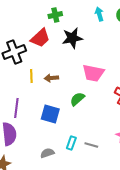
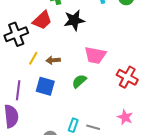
yellow line: (31, 76) -> (33, 58), turned 32
blue square: (50, 114) -> (45, 86), moved

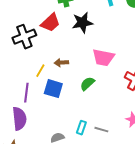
yellow line: (33, 58) -> (40, 71), moved

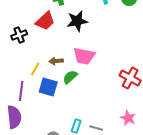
black cross: (24, 37) -> (19, 35), size x0.7
pink trapezoid: (103, 58) -> (84, 56), moved
green semicircle: (87, 84) -> (70, 77), moved

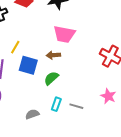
brown arrow: (56, 61) -> (53, 55), moved
green semicircle: (70, 77) -> (51, 78), moved

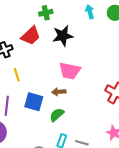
yellow line: (15, 47) -> (17, 75), moved, turned -48

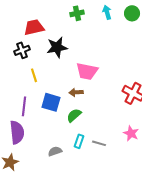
green cross: (46, 13) -> (77, 13), moved
red trapezoid: (31, 36) -> (34, 27), moved, turned -150
black star: (63, 36) -> (57, 47), moved

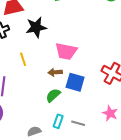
yellow line: (34, 75) -> (23, 59), moved
blue square: (51, 102) -> (75, 82), moved

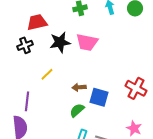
pink trapezoid: (66, 51) -> (87, 42), moved
yellow line: (23, 59) -> (47, 74), turned 64

